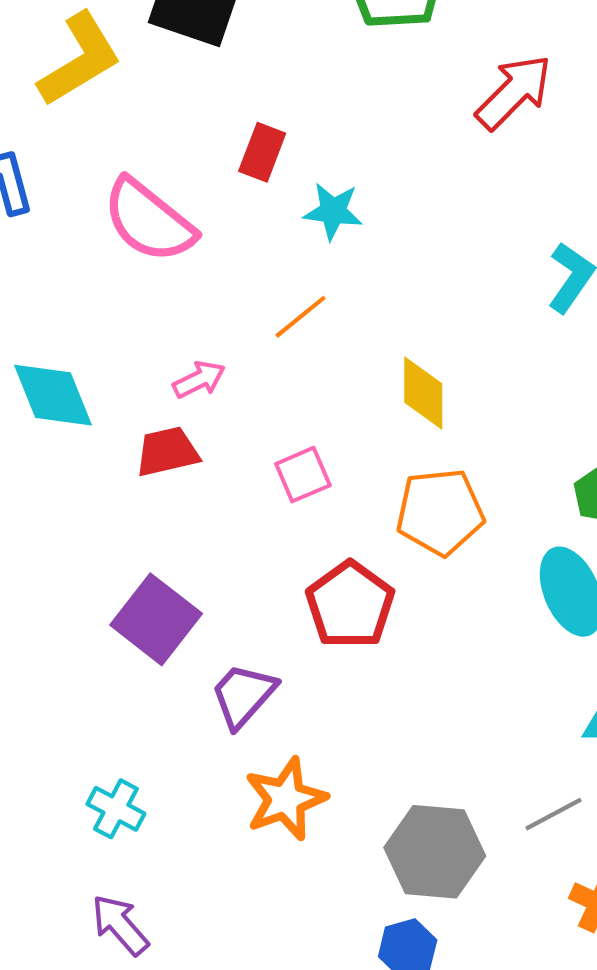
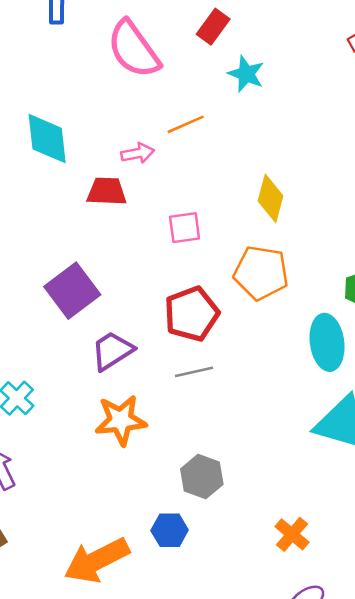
orange line: (301, 317) -> (186, 124), moved
gray line: (553, 814) -> (194, 372), moved
gray hexagon: (435, 852) -> (202, 477), size x0.7

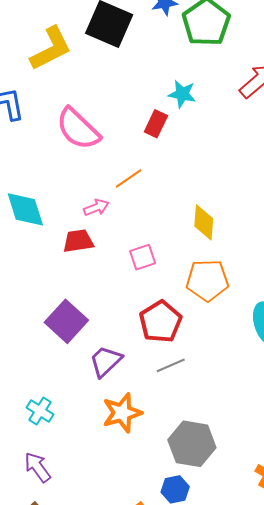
red rectangle: (213, 27) -> (156, 124), moved
cyan star: (246, 74) -> (182, 94), moved
gray hexagon: (202, 477) -> (192, 444), size x1.4

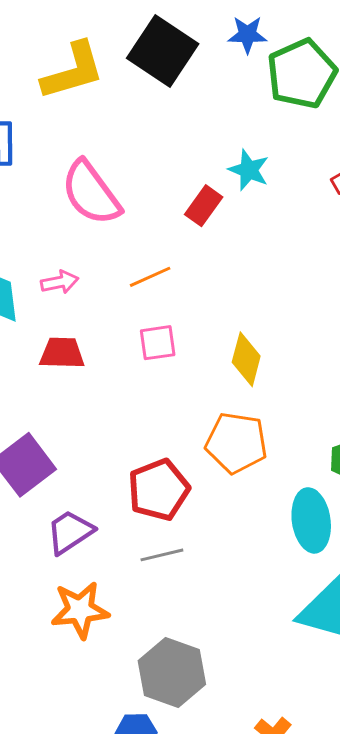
pink arrow: (96, 207) -> (60, 282), moved
pink square: (143, 257) -> (158, 343), moved

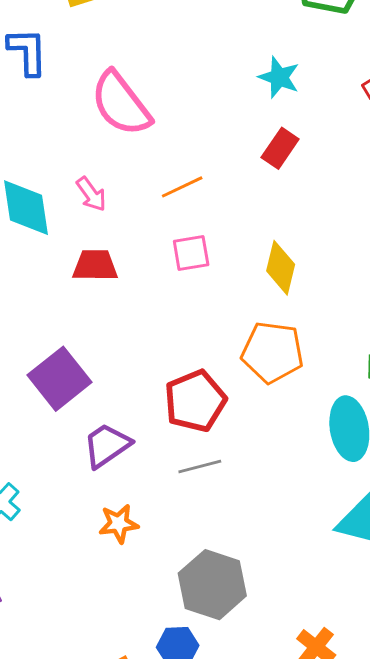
red rectangle: (204, 206) -> (280, 148), moved
pink arrow: (60, 282) -> (91, 194), turned 66
orange star: (80, 610) -> (119, 524), size x0.7

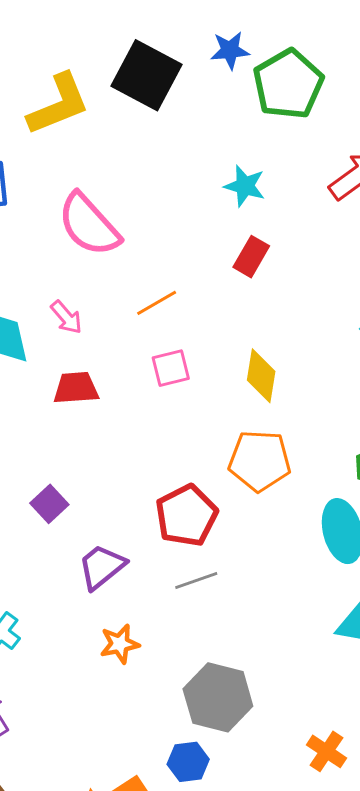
purple square: (60, 379) -> (49, 504), size x0.6

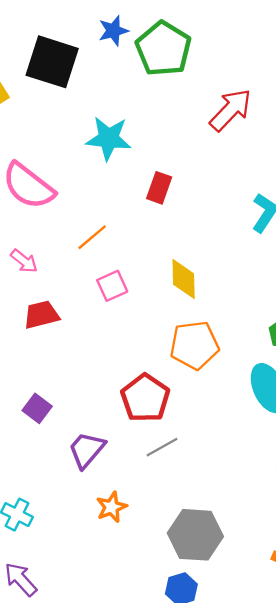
cyan star: (245, 186) -> (109, 138), moved, size x1.4

